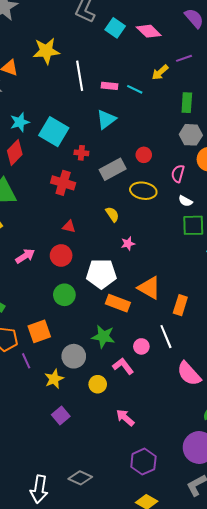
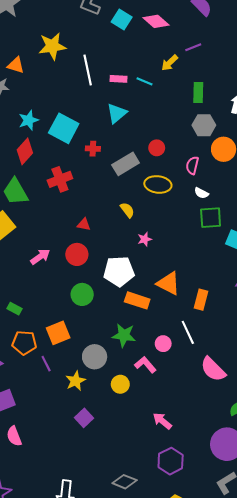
red cross: (63, 183) -> (60, 179), moved, turned -35
pink arrow: (125, 418) -> (162, 421), moved
gray diamond: (80, 478) -> (125, 482), moved

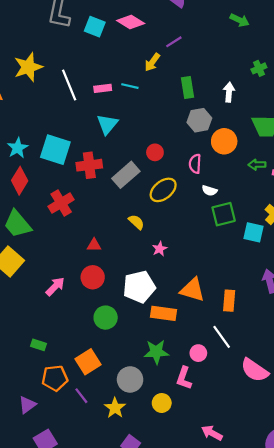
red cross: (93, 149) -> (89, 165), size x1.6
yellow ellipse: (158, 184) -> (163, 190), turned -35
pink L-shape: (145, 365) -> (184, 378), turned -110

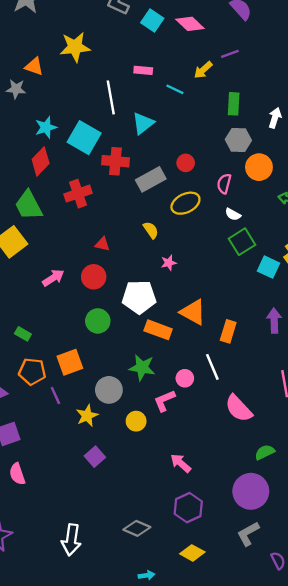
white line: (69, 85) -> (111, 97), moved
pink rectangle: (103, 88) -> (143, 70), moved
green square: (224, 214) -> (242, 242), turned -30
pink L-shape: (184, 378) -> (164, 401), turned 35

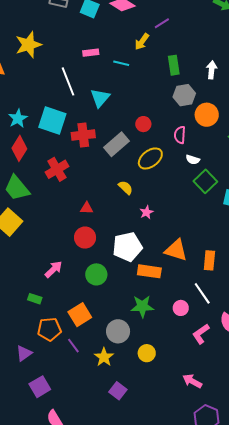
pink arrow: (53, 278) -> (53, 269), moved
pink L-shape: (164, 401) -> (201, 334), moved

